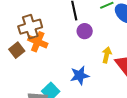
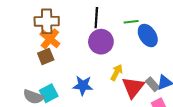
purple circle: (85, 31) -> (101, 42), size x1.5
brown square: (17, 50) -> (46, 57), moved

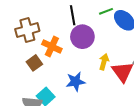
orange cross: (50, 39) -> (52, 47), moved

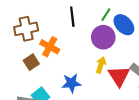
green line: (106, 11) -> (106, 15), turned -40
purple circle: (82, 37) -> (103, 37), moved

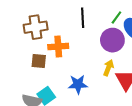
orange cross: (50, 47) -> (58, 46), turned -36
brown square: (31, 62) -> (39, 61), turned 35

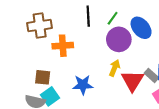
green line: (116, 18) -> (113, 18), moved
brown square: (39, 61) -> (43, 77), moved

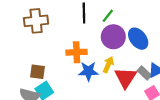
blue ellipse: (141, 28) -> (138, 39), moved
orange cross: (63, 46) -> (77, 52), moved
blue star: (83, 85) -> (88, 71), moved

